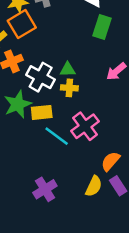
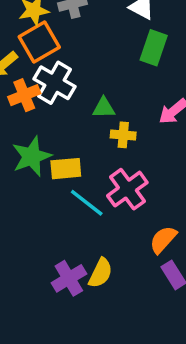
white cross: (41, 77) -> (54, 83), moved
yellow cross: (69, 88) -> (123, 135), moved
yellow semicircle: (94, 186) -> (101, 273), moved

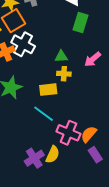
green triangle: (104, 108) -> (61, 56), moved
yellow rectangle: (66, 169) -> (48, 90), moved
pink cross: (127, 189) -> (68, 133), moved, turned -30

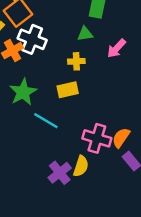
green triangle: (61, 56) -> (85, 34), moved
yellow cross: (64, 74) -> (76, 61), moved
cyan line: (44, 114) -> (46, 121), moved

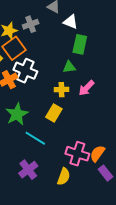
pink arrow: (116, 48) -> (86, 88), moved
yellow rectangle: (68, 90) -> (54, 113), turned -48
purple cross: (60, 173) -> (28, 170), moved

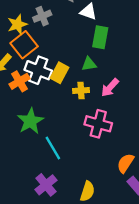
yellow rectangle: (54, 113) -> (59, 73), moved
cyan line: (35, 138) -> (53, 148), turned 30
pink cross: (77, 154) -> (98, 124), moved

